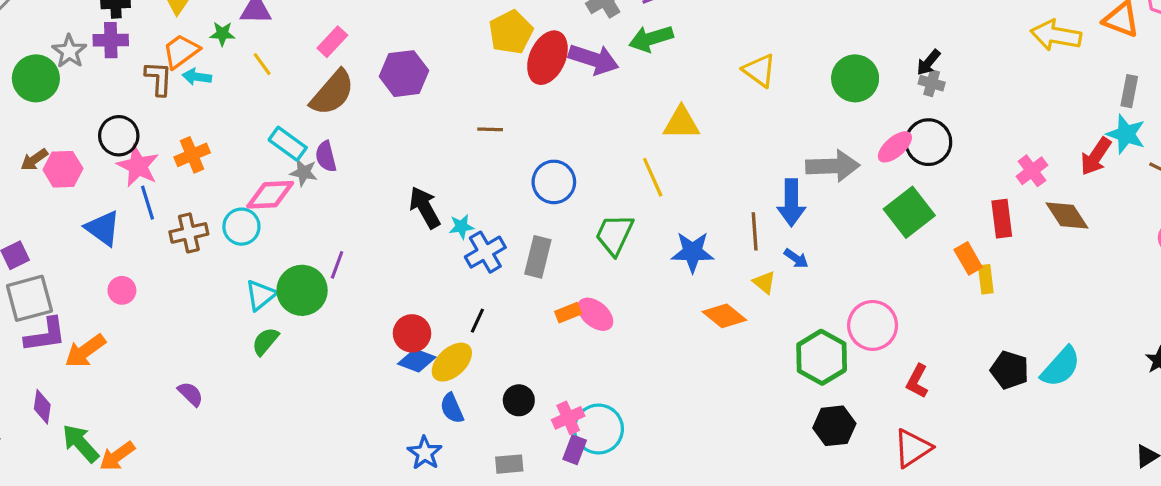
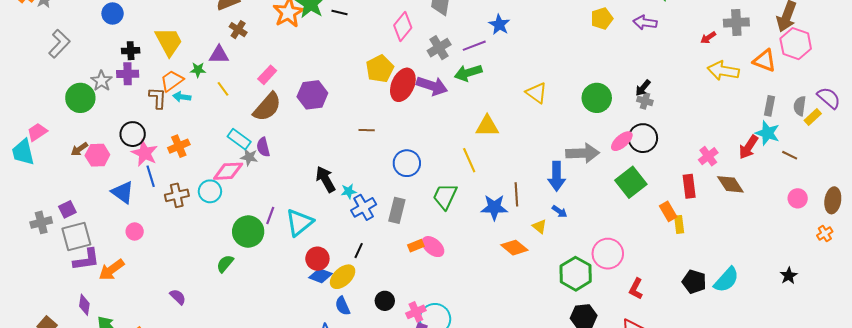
brown line: (755, 231) -> (516, 194), moved
cyan triangle: (261, 295) -> (299, 222), moved, size x1.4

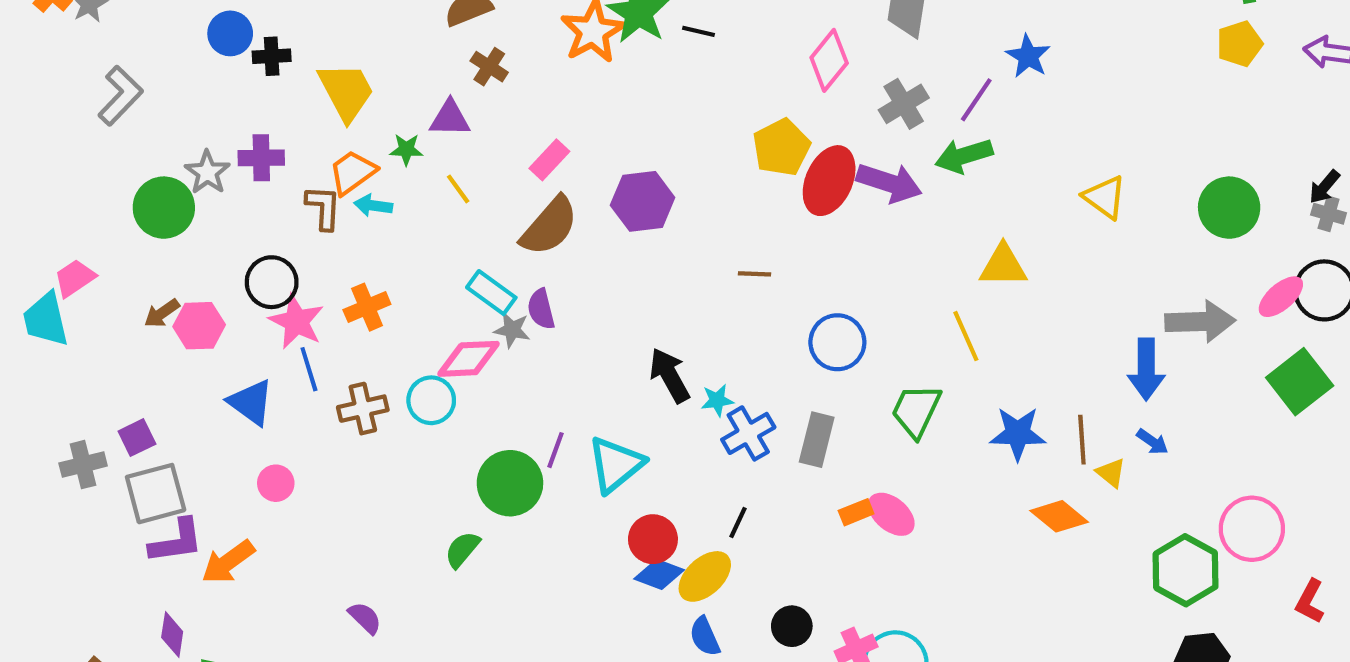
purple line: (474, 46) -> (976, 100), turned -35
black cross: (131, 51) -> (272, 56), moved
brown line: (516, 194) -> (1082, 440), moved

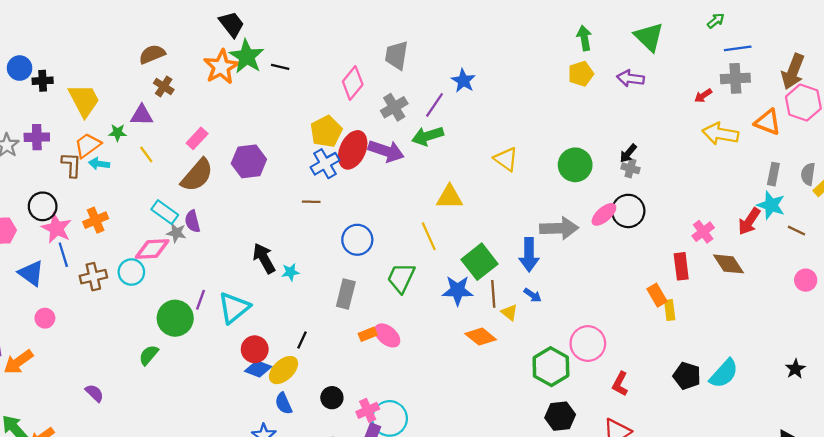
green square: (1300, 382) -> (479, 262), moved
blue cross: (748, 433) -> (325, 164), moved

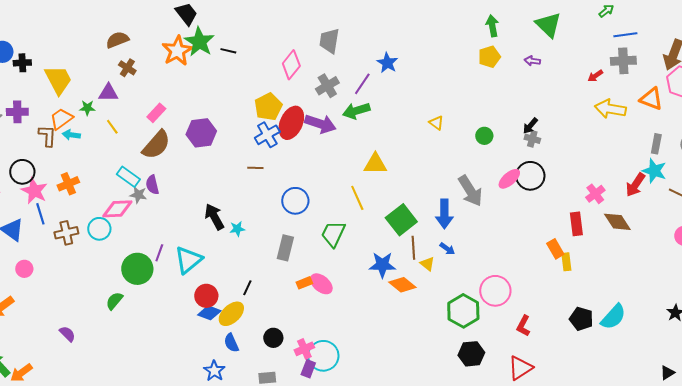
purple arrow: (630, 78) -> (532, 61), size x0.7
yellow triangle: (506, 159) -> (436, 123), moved, size x0.7
green circle: (575, 165) -> (484, 136), size x0.6
gray arrow: (559, 228) -> (470, 191), turned 60
blue star: (458, 290) -> (382, 265), moved

